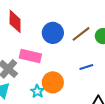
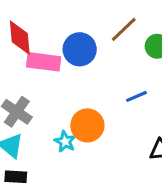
brown line: (81, 34) -> (124, 29), moved
pink rectangle: (30, 56) -> (44, 62), moved

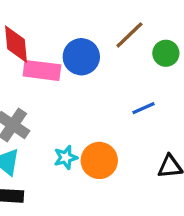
orange circle: (87, 125) -> (99, 160), moved
cyan star: (65, 142) -> (66, 157), turned 30

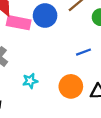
orange circle: (99, 160) -> (71, 86), moved

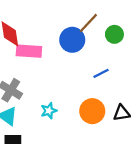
blue circle: (45, 16) -> (72, 40), moved

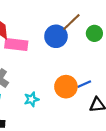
blue line: (101, 73) -> (84, 84), moved
orange circle: (92, 111) -> (66, 87), moved

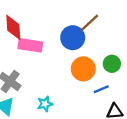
green circle: (94, 33) -> (112, 64), moved
orange circle: (66, 87) -> (83, 69), moved

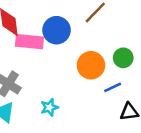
blue circle: (73, 38) -> (57, 30), moved

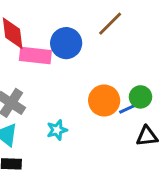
green circle: (123, 58) -> (140, 97), moved
orange circle: (91, 65) -> (104, 101), moved

